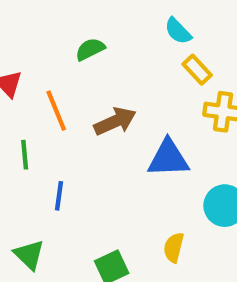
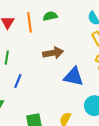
orange line: (56, 111) -> (30, 22), moved

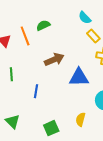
blue line: (18, 81) -> (36, 91), moved

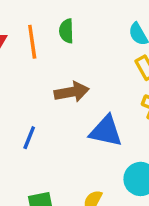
green semicircle: (43, 25) -> (66, 31), turned -80

